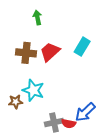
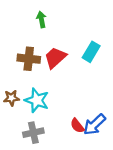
brown star: (16, 102) -> (11, 98), moved
gray cross: (54, 122) -> (33, 133), moved
red semicircle: (69, 124) -> (77, 126), moved, turned 40

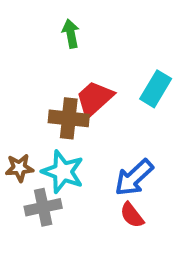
brown cross: (29, 59) -> (69, 118), moved
blue arrow: (95, 125) -> (134, 178), moved
gray cross: (33, 133) -> (43, 207), moved

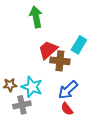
green arrow: (71, 34) -> (36, 17), size x1.5
brown cross: (69, 118) -> (60, 61), moved

